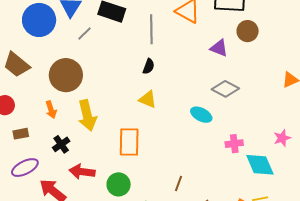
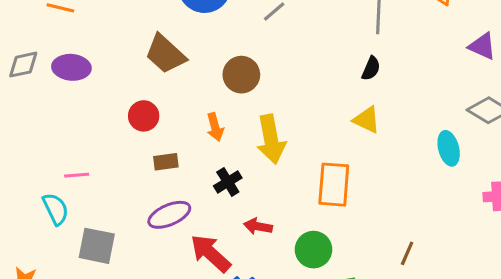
brown circle: (66, 75) -> (241, 75), size x0.7
cyan ellipse: (201, 115) -> (449, 148), turned 45
red arrow: (82, 172) -> (258, 226), size x0.7

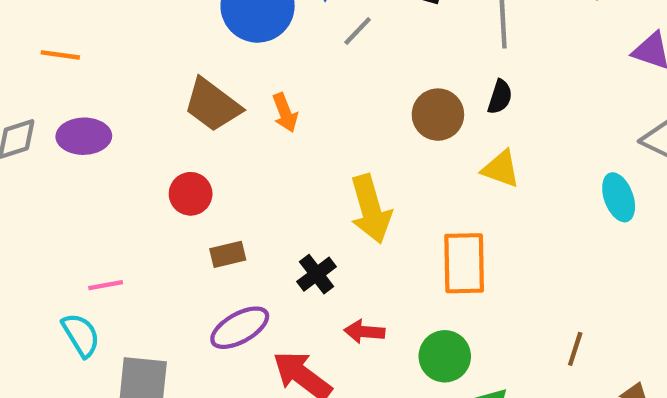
brown circle: (241, 75) -> (438, 115), moved
orange arrow: (215, 127) -> (285, 113), moved

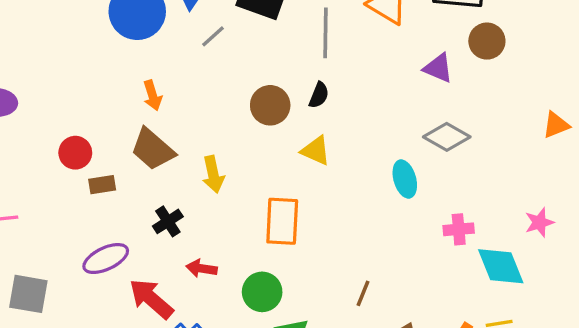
brown trapezoid: (212, 105) -> (153, 149), moved
yellow arrow: (371, 209) -> (213, 174), size x0.7
brown rectangle: (228, 254) -> (102, 185), moved

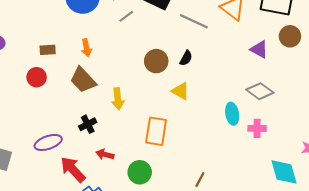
gray line: (326, 33) -> (194, 21), turned -72
brown rectangle: (102, 185) -> (48, 50), moved
pink cross: (459, 229) -> (257, 128), moved

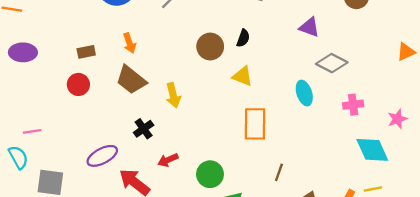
purple triangle: (259, 49) -> (309, 27), moved
pink cross: (257, 128) -> (353, 105), moved
orange rectangle: (156, 131) -> (255, 124), moved
red arrow: (105, 154) -> (168, 160), turned -30

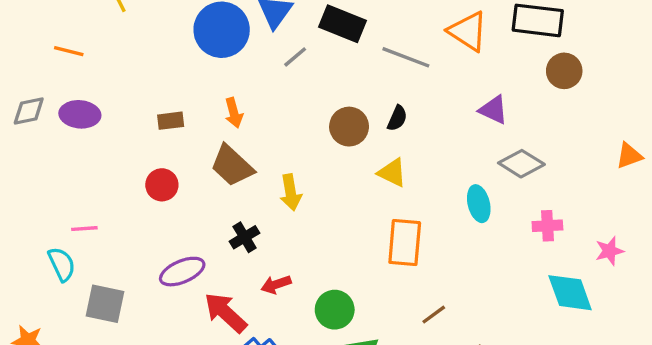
red circle: (78, 84) -> (162, 185), moved
brown line: (279, 172) -> (434, 315), turned 30

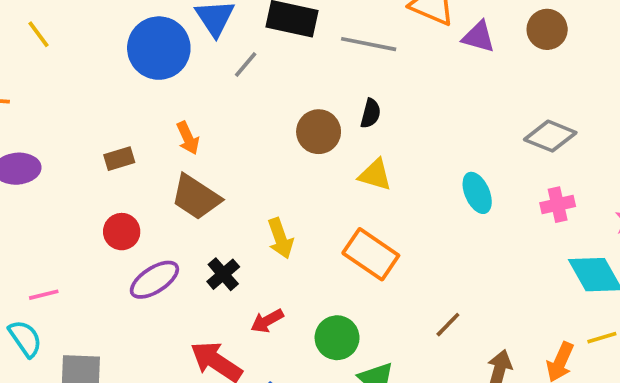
purple triangle: (493, 110) -> (479, 37), moved
gray diamond: (521, 164) -> (550, 136), moved
yellow arrow: (291, 192) -> (280, 238), moved
orange rectangle: (405, 243) -> (371, 254), moved, turned -51
purple ellipse: (182, 272) -> (154, 280), moved

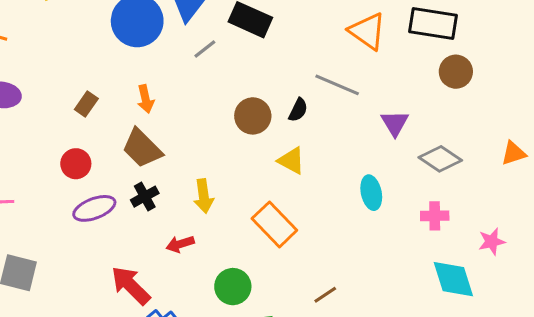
purple triangle: (479, 37) -> (395, 123), moved, turned 32
gray line: (369, 44) -> (337, 85), moved
brown rectangle: (119, 159) -> (86, 104), turned -50
black cross: (223, 274) -> (145, 197), moved
red arrow: (267, 321) -> (180, 244), moved

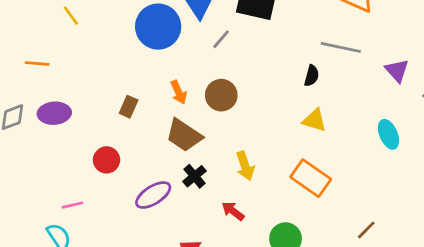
brown circle: (253, 116) -> (221, 95), moved
red circle: (76, 164) -> (107, 160), moved
red arrow: (180, 244) -> (233, 211), turned 65

